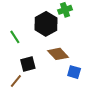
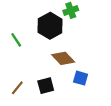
black square: (28, 64) -> (46, 86), moved

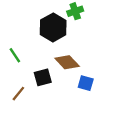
green line: (16, 40) -> (15, 55), moved
black square: (46, 86) -> (43, 77), moved

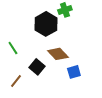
black square: (43, 77) -> (37, 67), turned -35
blue square: (86, 83) -> (74, 72), turned -32

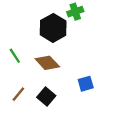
brown diamond: (58, 54) -> (47, 63), moved
black square: (37, 67) -> (46, 96), moved

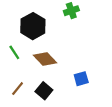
black hexagon: (53, 28) -> (33, 26), moved

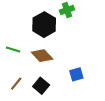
black hexagon: (33, 26) -> (44, 25), moved
green line: (14, 52) -> (13, 49), turned -40

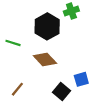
green line: (13, 49) -> (13, 43), moved
black square: (41, 86) -> (61, 91), moved

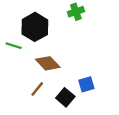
black hexagon: (47, 26) -> (35, 27), moved
brown line: (17, 89) -> (37, 89), moved

